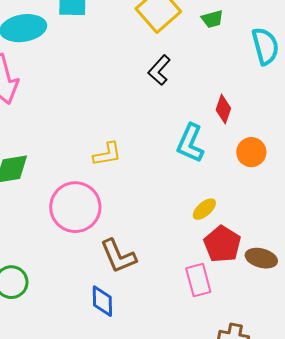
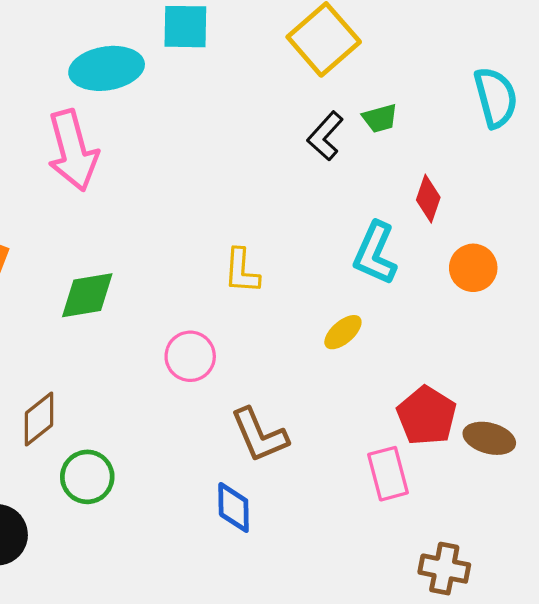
green trapezoid: (212, 19) -> (380, 118), moved
yellow L-shape: (107, 154) -> (242, 271), turned 104
pink circle: (75, 207) -> (190, 356), size x0.6
yellow ellipse: (204, 209) -> (343, 332), moved

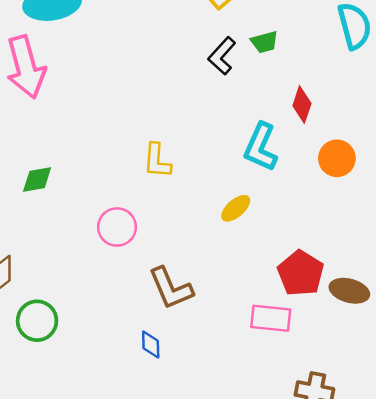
green diamond: (87, 295) -> (37, 180), size x0.7
pink rectangle: (388, 474) -> (271, 318), turned -69
blue diamond: (234, 507) -> (151, 344), size x0.7

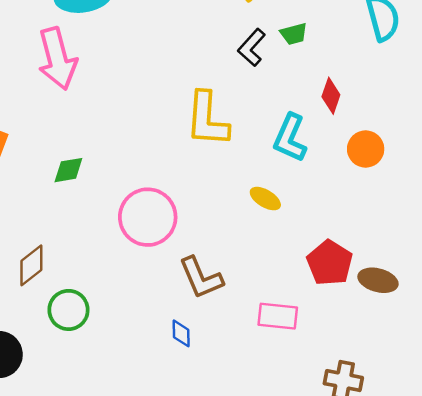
yellow L-shape: (157, 161) -> (207, 119), moved, size x1.6
yellow ellipse: (236, 208) -> (265, 199), turned 72
pink circle: (117, 227) -> (148, 217), size x1.5
pink rectangle: (271, 318) -> (278, 316), moved

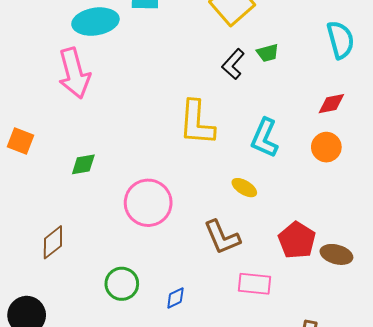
red diamond: (331, 96) -> (331, 104), moved, turned 60
brown L-shape: (201, 278) -> (222, 237), moved
green circle: (68, 310) -> (122, 284), moved
blue diamond: (181, 333) -> (175, 298), turned 65

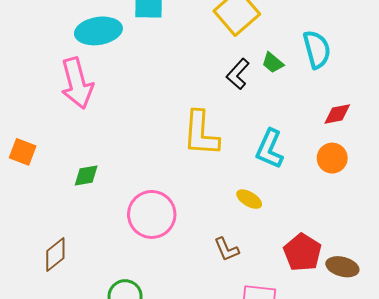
cyan semicircle: (341, 40) -> (317, 49), moved
green trapezoid: (268, 53) -> (273, 63), turned 55
brown L-shape: (222, 237) -> (227, 249), size x0.7

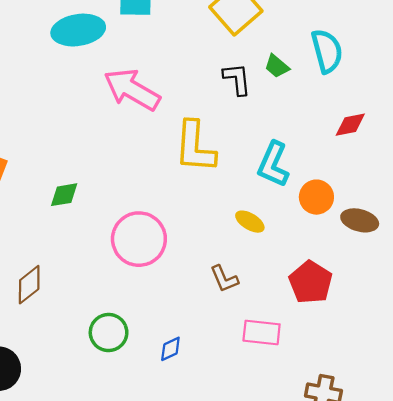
black L-shape: (238, 74) -> (237, 79), turned 132
pink arrow: (77, 83) -> (132, 90), moved, turned 135
orange circle: (332, 158) -> (316, 197), moved
brown ellipse: (342, 267) -> (360, 220), moved

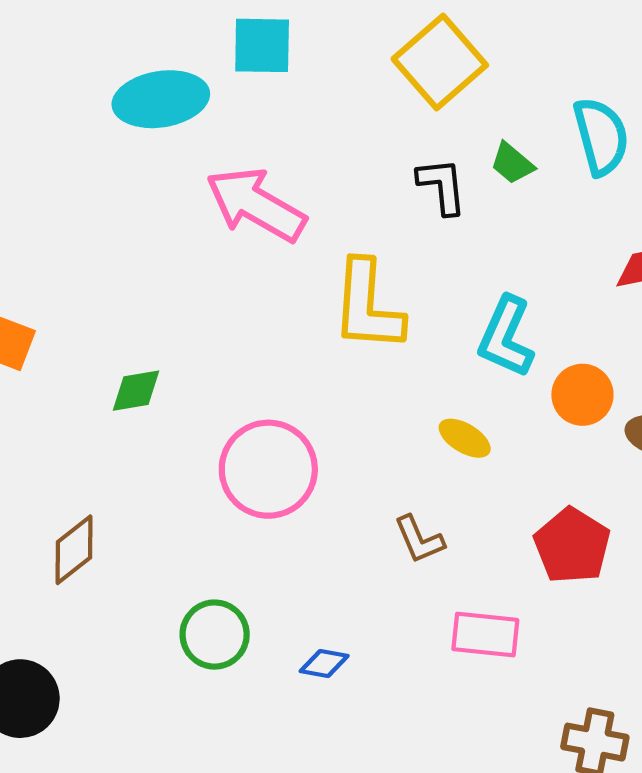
blue diamond: (170, 349) -> (324, 663), turned 36

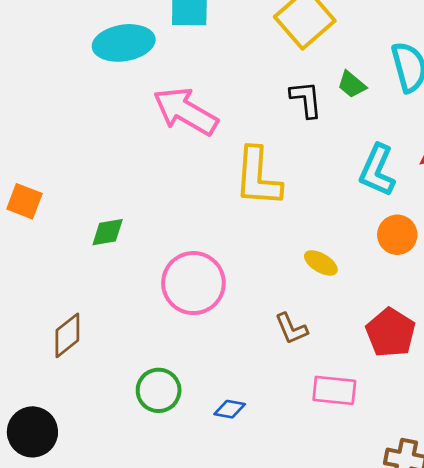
cyan L-shape: (506, 337) -> (377, 170), moved

